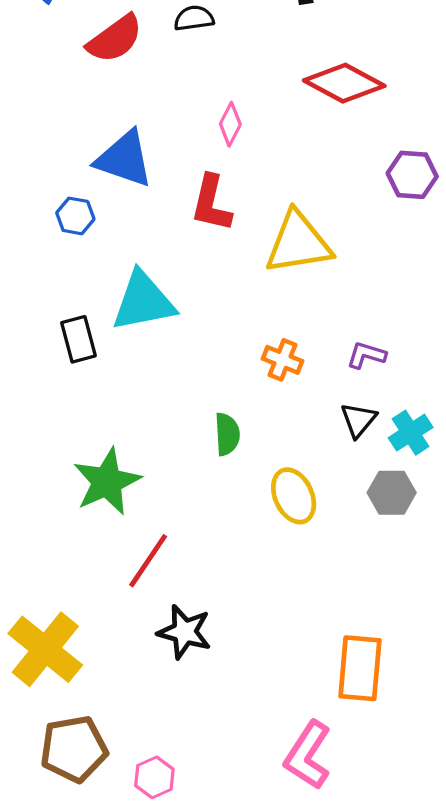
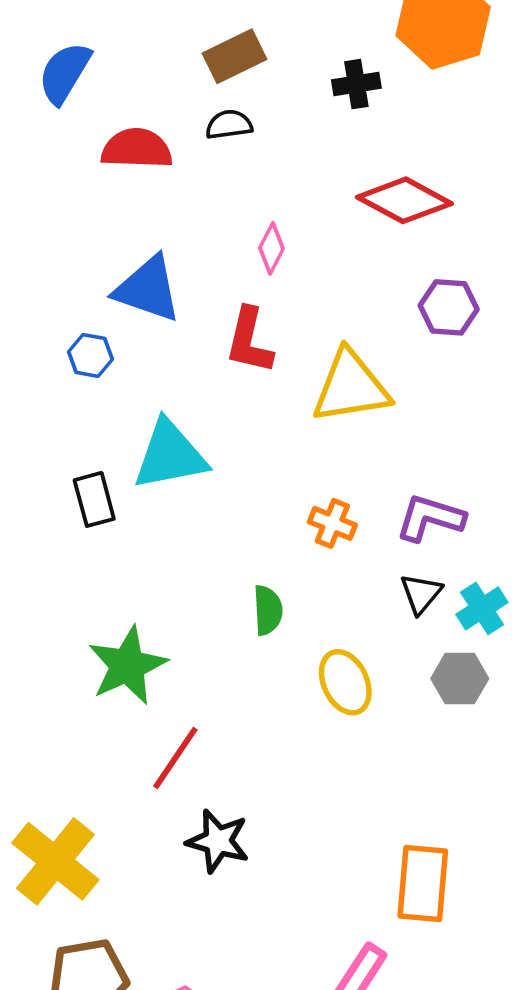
red semicircle: (115, 39) -> (137, 149), turned -142
purple hexagon: (412, 175) -> (449, 307), moved
purple L-shape: (366, 355) -> (430, 518), size x1.5

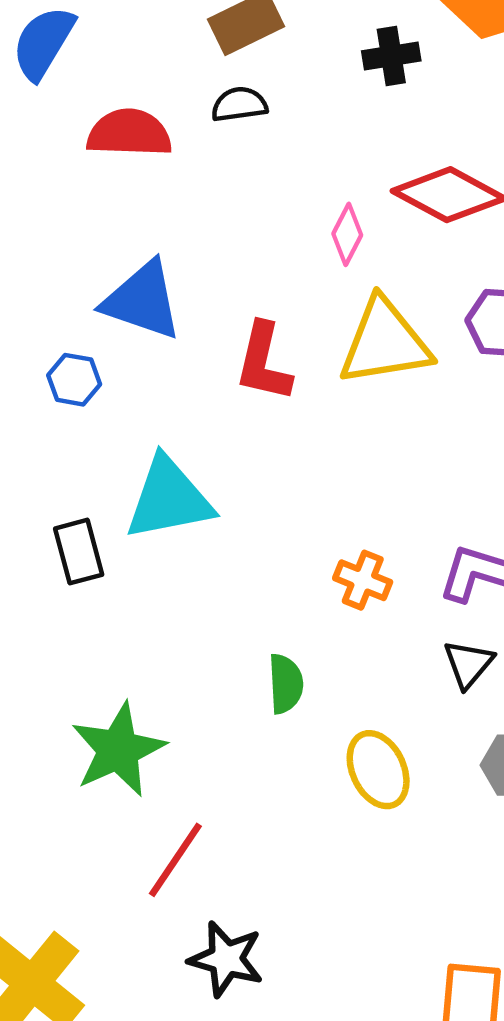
pink diamond: (271, 248) -> (347, 234), moved
yellow triangle: (351, 387) -> (385, 342), moved

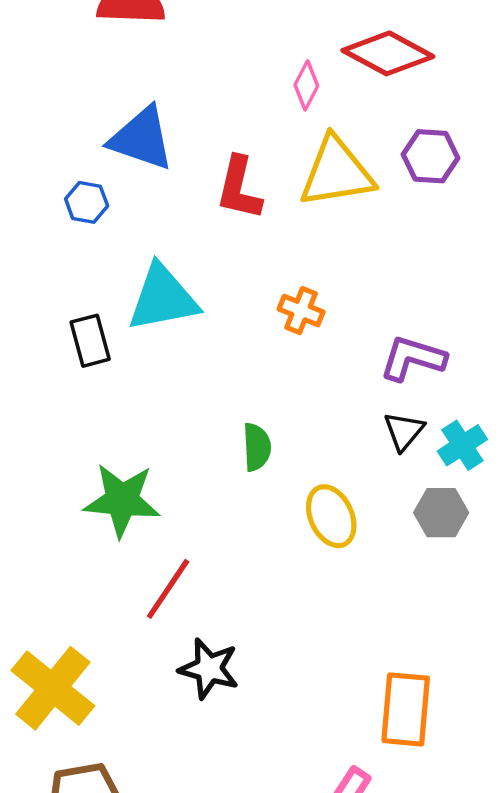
orange cross: (363, 580) -> (301, 311), moved
green star: (118, 750) -> (122, 500), turned 30

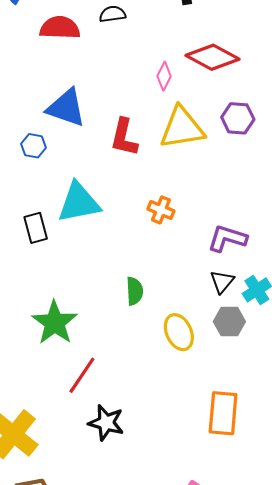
green star: (122, 500) -> (55, 323), turned 30
gray hexagon: (441, 513) -> (229, 322), moved
orange rectangle: (406, 709) -> (223, 413), moved

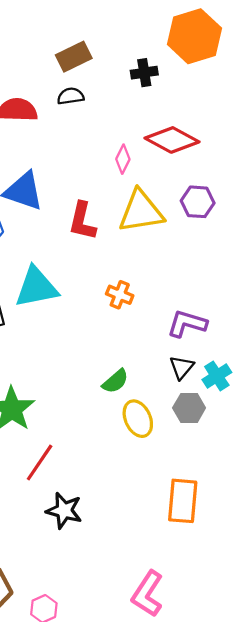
green semicircle: (135, 291) -> (115, 381), moved, turned 52

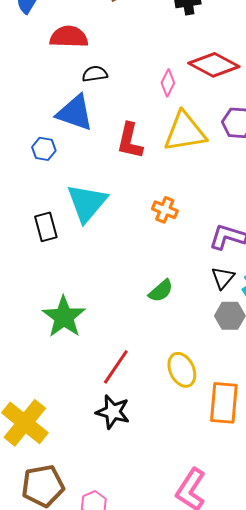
black semicircle: (71, 96) -> (95, 74), moved
cyan triangle: (36, 287) -> (87, 203), turned -39
yellow ellipse: (138, 419) -> (182, 370), moved
red line: (40, 462) -> (116, 367), moved

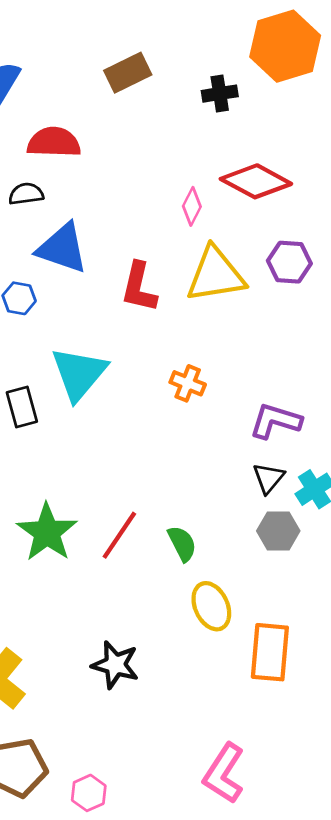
black semicircle: (95, 74) -> (26, 194), moved
green semicircle: (161, 291) -> (182, 544), moved, turned -76
red line: (116, 367) -> (119, 535), moved

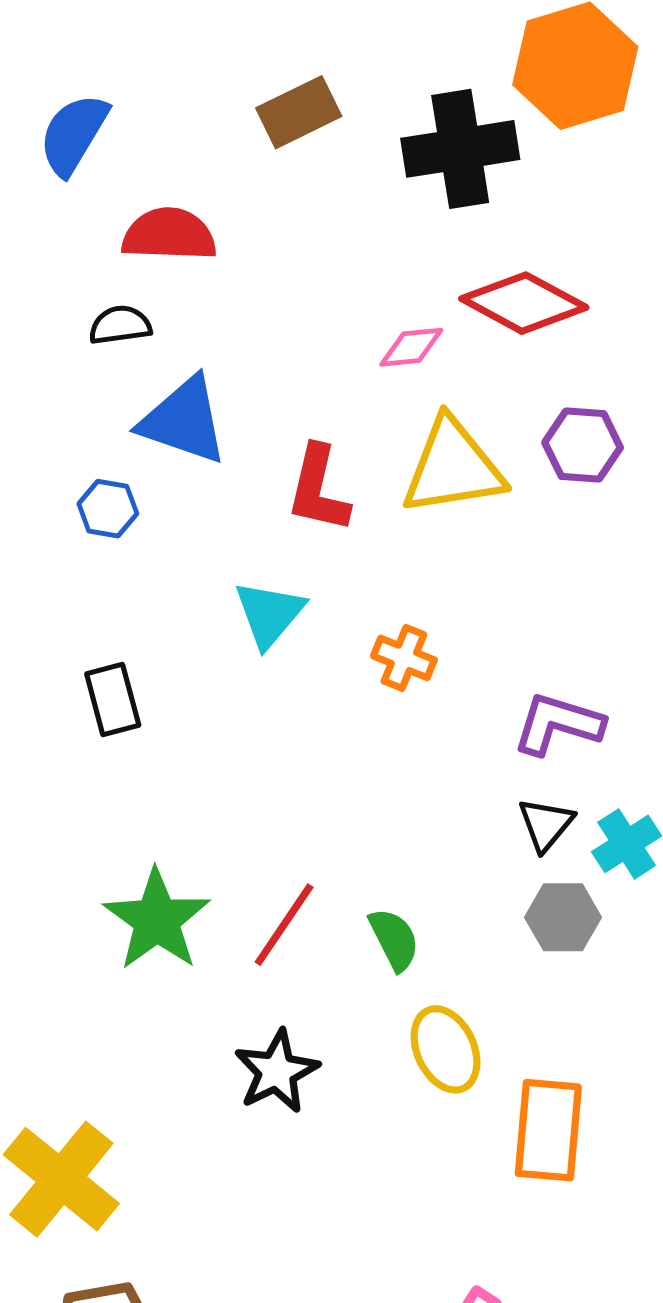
black cross: (220, 94) -> (460, 149), size x1.8
pink diamond: (192, 206) -> (411, 347), turned 57
cyan triangle: (79, 374) -> (269, 614), moved, size x0.7
black star: (115, 665) -> (277, 1071), moved, turned 30

